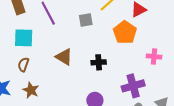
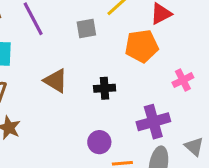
orange pentagon: (125, 32) -> (142, 46), turned 30
pink cross: (154, 56) -> (183, 80), turned -32

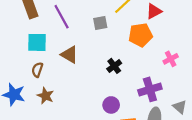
brown triangle: (56, 81) -> (70, 55), moved
black cross: (105, 88) -> (114, 66), turned -32

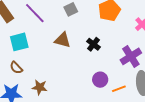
brown triangle: (70, 55) -> (62, 40), moved
brown semicircle: (37, 70) -> (16, 68), moved, turned -48

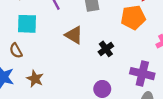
purple cross: (131, 56) -> (142, 74), turned 30

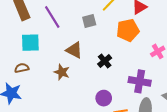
brown semicircle: (16, 51) -> (22, 68), turned 112
brown star: (35, 79) -> (62, 72), moved

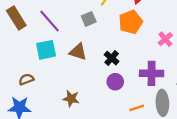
cyan square: (30, 43) -> (46, 50), moved
brown star: (62, 72) -> (71, 99), moved
purple circle: (104, 98) -> (115, 82), moved

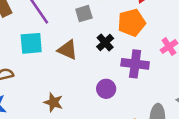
black cross: (112, 58) -> (105, 42), moved
purple cross: (152, 73) -> (135, 64), moved

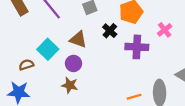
cyan square: (31, 43) -> (48, 49), moved, turned -36
purple circle: (106, 89) -> (73, 63), moved

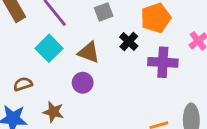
cyan square: (48, 49) -> (49, 48), moved
brown star: (70, 85) -> (53, 112), moved

